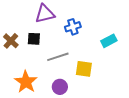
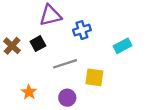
black square: (34, 39) -> (38, 44), turned -32
orange star: (26, 82) -> (29, 92), size x0.6

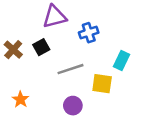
cyan rectangle: (122, 46) -> (122, 61), moved, turned -36
orange star: (29, 92) -> (21, 99), moved

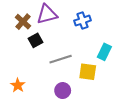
blue cross: (89, 33) -> (82, 21), moved
brown cross: (13, 50) -> (23, 22), moved

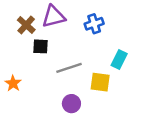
black square: (36, 40) -> (40, 46), turned 32
orange star: (18, 85) -> (13, 83), moved

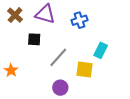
purple triangle: (54, 17) -> (45, 14), turned 30
brown cross: (26, 25) -> (15, 15), moved
gray line: (69, 68) -> (58, 57), turned -30

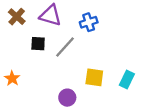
cyan rectangle: (101, 50) -> (127, 80), moved
gray line: (58, 57) -> (65, 47), moved

